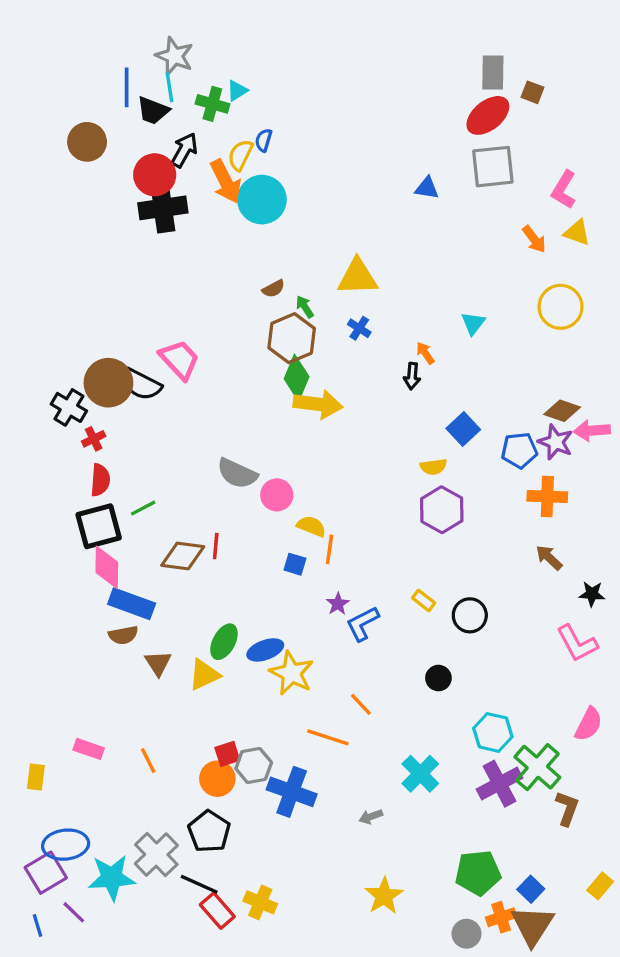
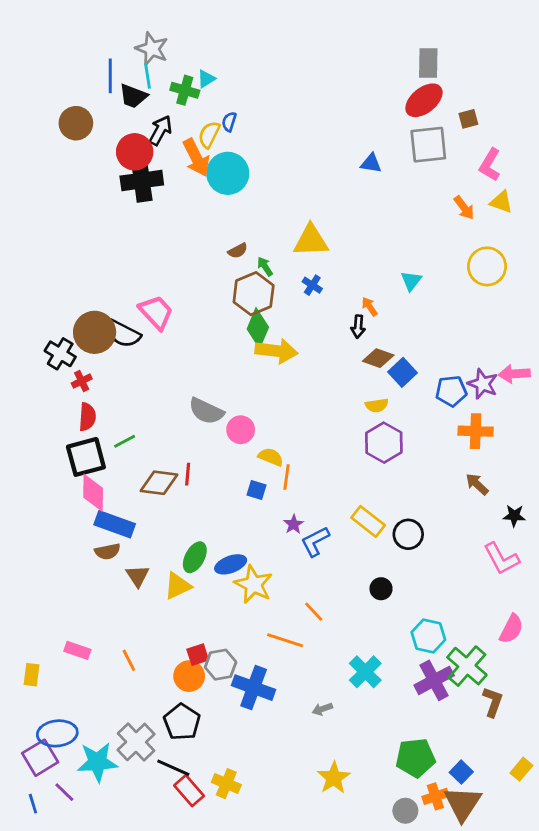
brown square: (532, 92) -> (468, 119), moved, turned -36
brown diamond: (562, 411) -> (378, 358), moved
yellow rectangle: (424, 600) -> (368, 521), size x1.6

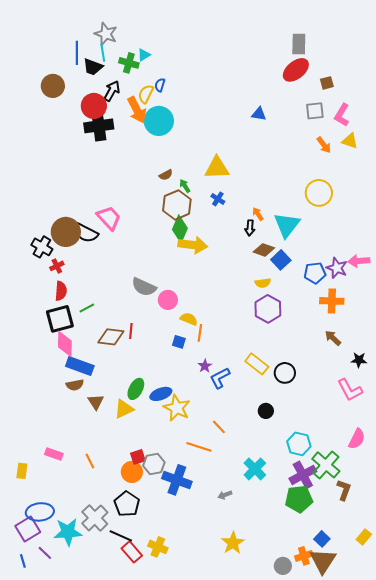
gray square: (428, 145) -> (315, 111), moved, size x0.7
yellow circle: (487, 266) -> (319, 193), moved
cyan triangle: (411, 281) -> (287, 225), moved, size x1.8
green pentagon: (415, 758) -> (299, 499), moved

